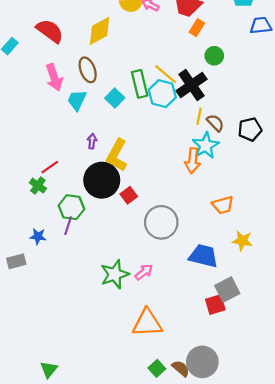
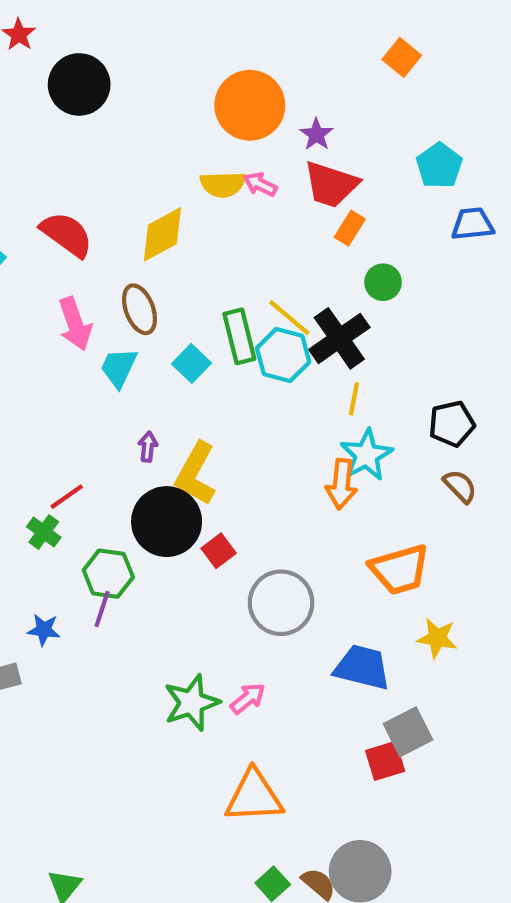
brown semicircle: (215, 123) -> (460, 486), moved
orange trapezoid: (223, 205) -> (400, 569), size x1.4

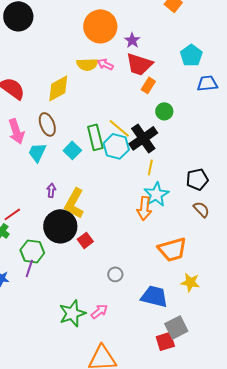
gray circle: (281, 603) -> (115, 274), moved, size x0.5

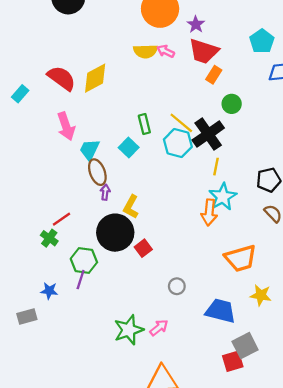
yellow diamond: (58, 88) -> (95, 78), moved
brown ellipse: (47, 124) -> (97, 172), moved
green rectangle: (95, 137) -> (144, 124), moved, size x0.7
yellow L-shape: (74, 203) -> (131, 207), size x0.7

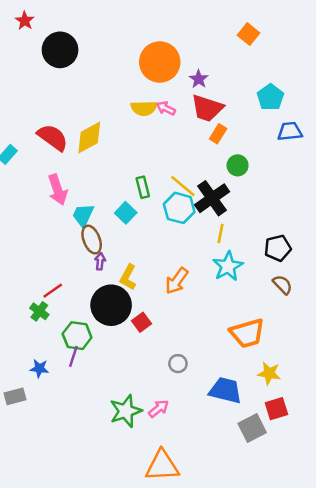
orange arrow: (209, 212) -> (177, 281), moved, turned 30
red square: (233, 361) -> (276, 409), moved

